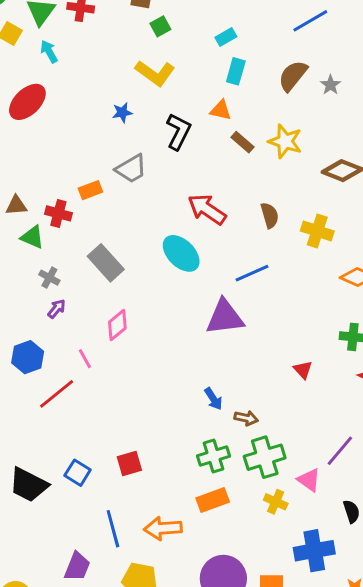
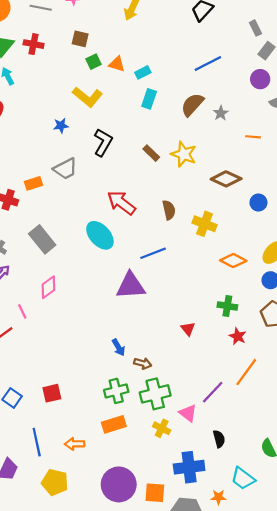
orange triangle: (221, 110) -> (117, 64), moved
orange arrow: (163, 528) -> (75, 444), size x0.7

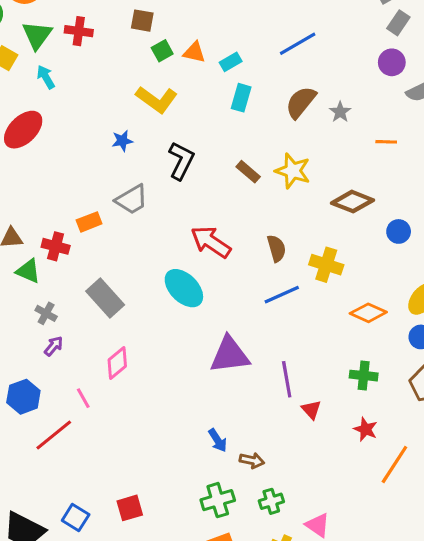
blue line: (208, 64) -> (298, 44), moved
blue line: (153, 253) -> (282, 295), moved
red star: (238, 336) -> (366, 429), moved
purple line: (213, 392) -> (287, 379), moved, turned -50
green cross: (155, 394) -> (271, 501), size x0.6

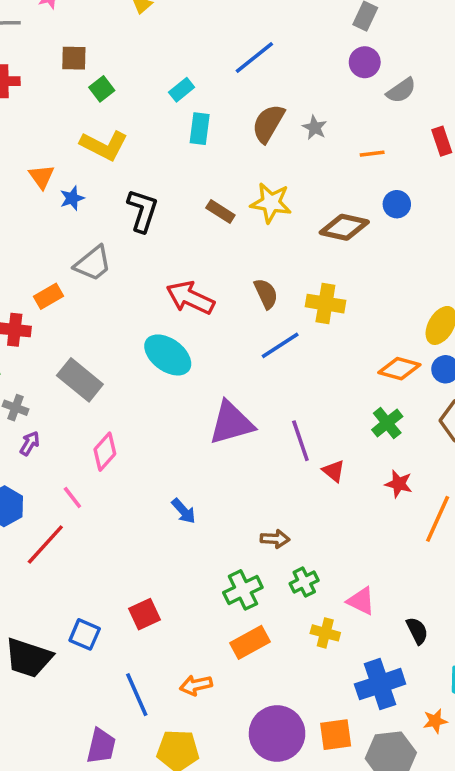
orange triangle: (194, 52) -> (42, 177), moved, turned 50
blue circle: (399, 231) -> (397, 204), moved
orange diamond: (368, 313) -> (399, 369), moved
green cross: (364, 376) -> (387, 423), turned -36
blue arrow: (218, 440) -> (184, 511), moved

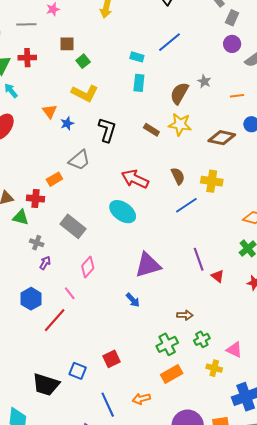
cyan rectangle: (182, 90) -> (137, 57), moved, turned 56
brown semicircle: (268, 123) -> (179, 93), moved
purple triangle: (231, 423) -> (148, 265), moved

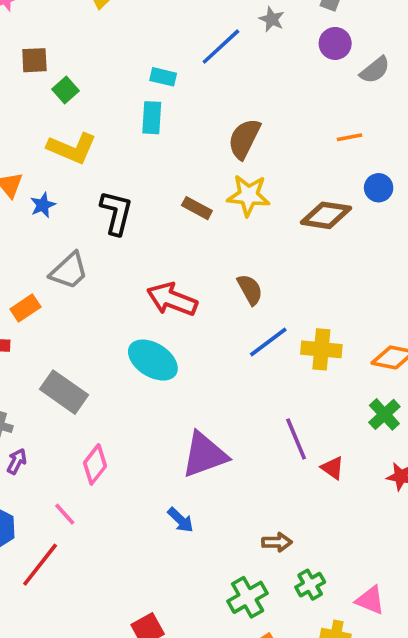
gray star: (204, 81) -> (272, 19), moved
cyan rectangle: (139, 83) -> (152, 118), moved
yellow cross: (212, 181) -> (321, 349), moved

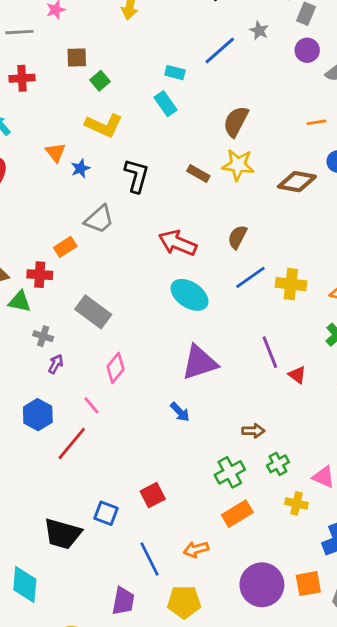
cyan rectangle: (152, 118) -> (165, 104), turned -40
brown semicircle: (250, 290) -> (237, 237), turned -125
cyan ellipse: (153, 360) -> (189, 295), moved

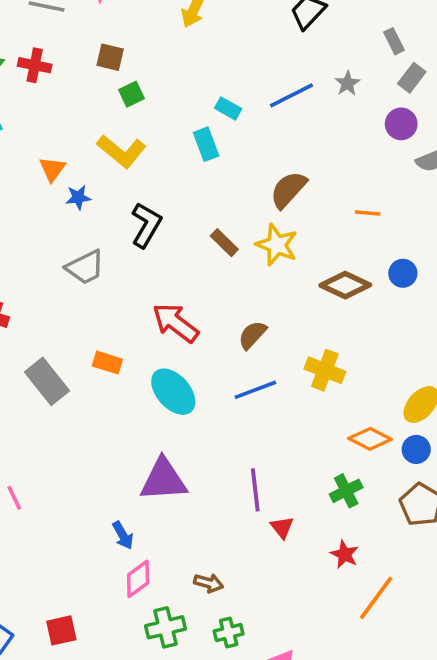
orange line: (316, 122) -> (368, 213), moved
orange rectangle: (65, 247) -> (107, 363), moved, turned 35
yellow cross: (291, 284) -> (325, 370), moved
pink diamond: (116, 368) -> (138, 579), moved

